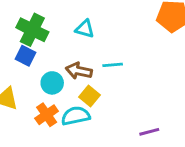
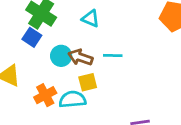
cyan circle: (52, 83) -> (61, 56), moved
yellow square: (89, 96) -> (88, 82), turned 30

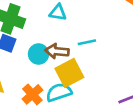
yellow square: (88, 82) -> (69, 73), size x1.5

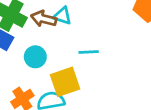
brown arrow: (57, 51) -> (44, 19), moved

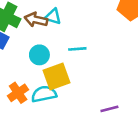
cyan circle: (35, 57) -> (39, 55), moved

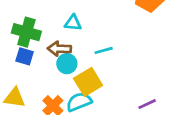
brown arrow: (36, 20) -> (59, 49), moved

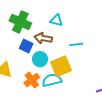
blue square: (25, 56) -> (26, 46), moved
cyan circle: (67, 64) -> (40, 59), moved

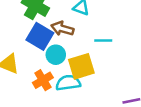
blue square: (26, 46) -> (40, 36), size x1.5

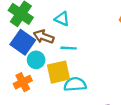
cyan line: (103, 41) -> (69, 48), moved
cyan semicircle: (68, 83) -> (75, 84), moved

